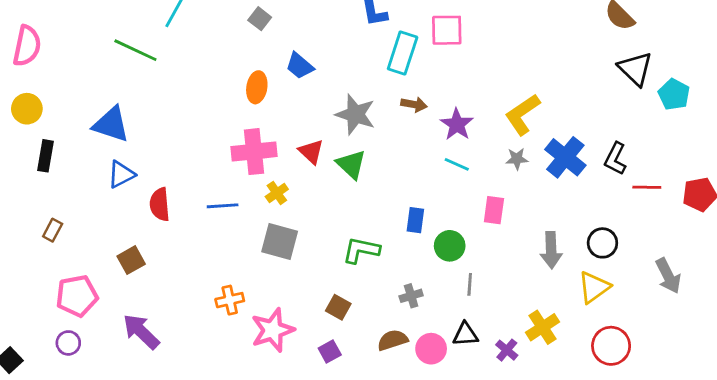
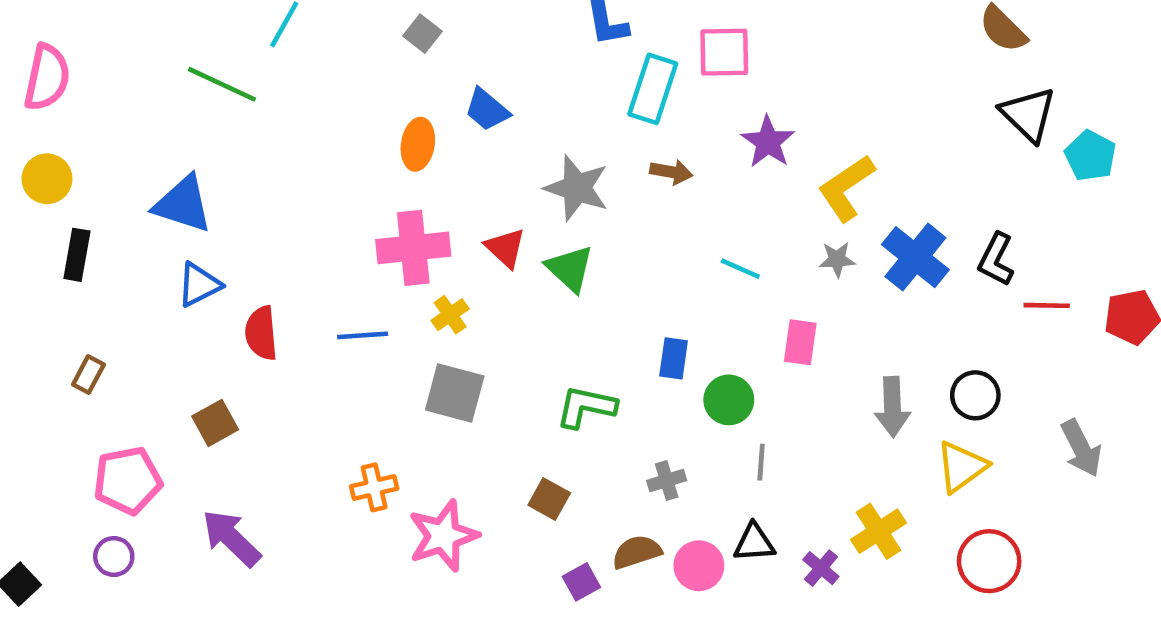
purple star: (457, 124) -> (768, 142), moved
purple square: (330, 352) -> (581, 582), moved

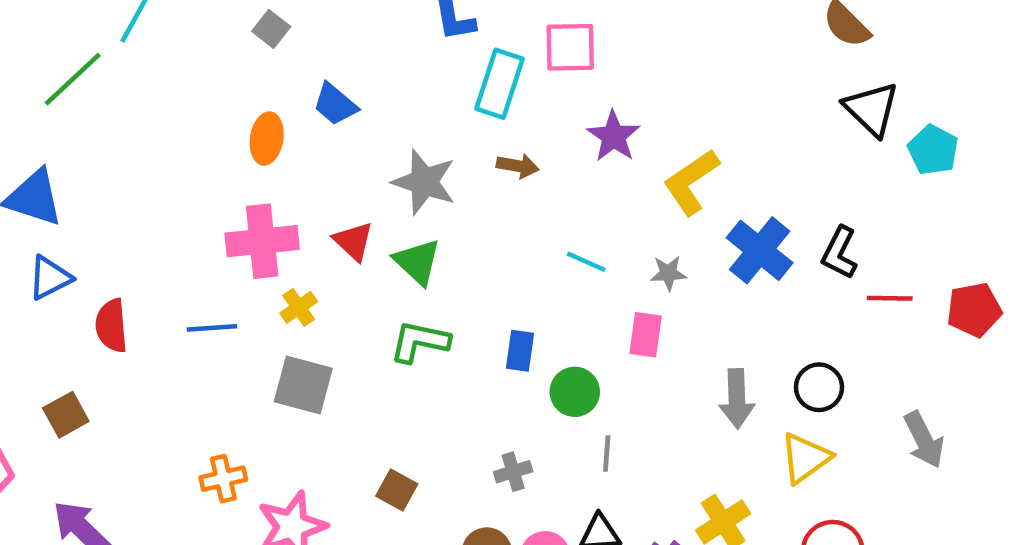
green line: (222, 84) -> (73, 79), turned -68
gray star: (837, 259) -> (668, 273), moved
green L-shape: (586, 407) -> (420, 342), moved

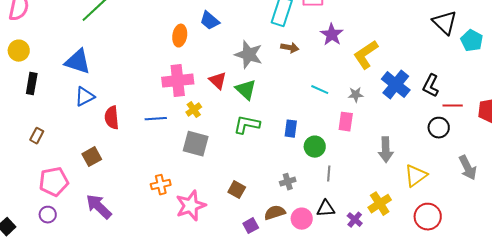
black circle: (819, 387) -> (439, 128), moved

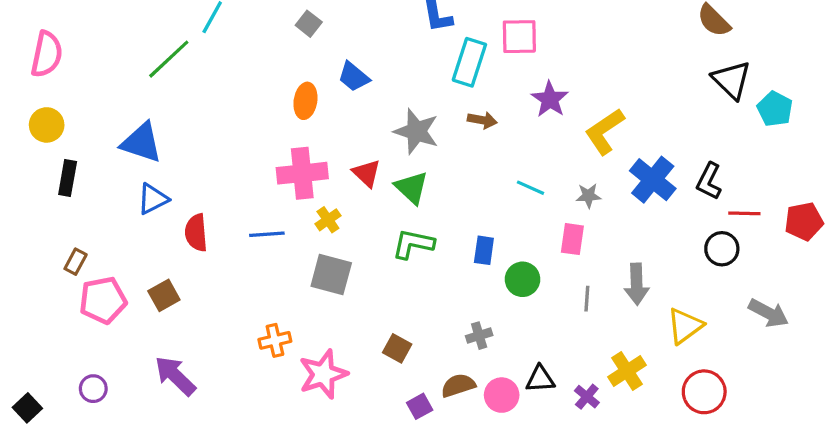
gray arrow: (468, 168) -> (768, 313), turned -35
gray line: (329, 174) -> (587, 299), moved
pink pentagon: (54, 182) -> (103, 300), moved

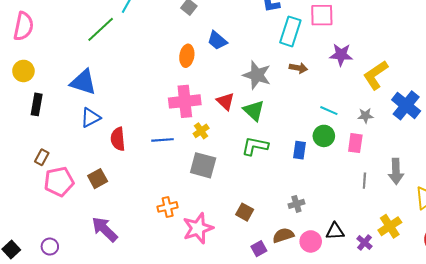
purple star: (550, 99) -> (341, 55), turned -30
green circle: (523, 279) -> (324, 136), moved
purple circle: (93, 389) -> (50, 247), moved

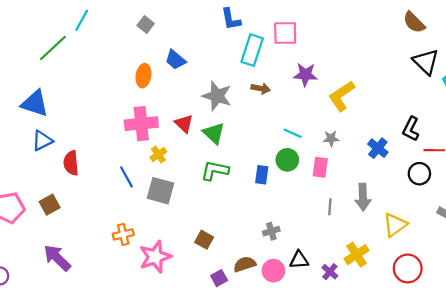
blue cross: (406, 105) -> (378, 148), moved, size x0.7
blue line: (162, 140) -> (126, 177), moved, turned 65
gray cross: (296, 204) -> (271, 231), moved

